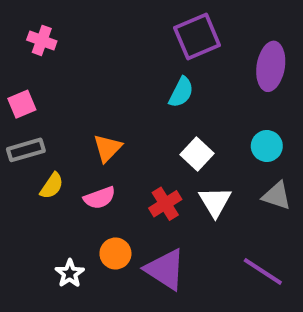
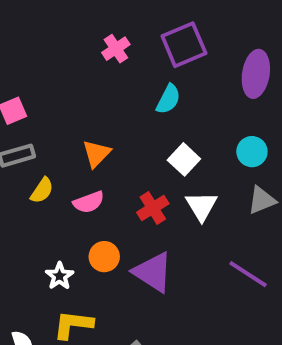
pink cross: (42, 40) -> (116, 49), moved, turned 36
gray triangle: (277, 196) -> (262, 200), turned -40

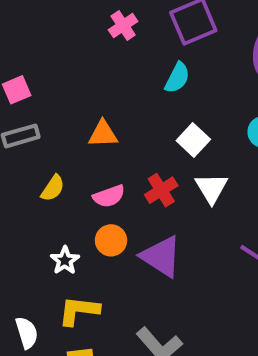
orange triangle: (96, 154) -> (103, 134), turned 44
yellow semicircle: (42, 191) -> (53, 188), moved
pink semicircle: (89, 202) -> (109, 196), moved

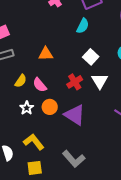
pink semicircle: (109, 196) -> (40, 85), moved, turned 70
white star: (65, 260) -> (27, 108), moved
yellow L-shape: (79, 311) -> (34, 142), turned 45

